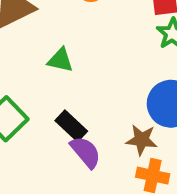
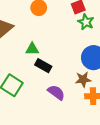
black rectangle: (71, 126) -> (43, 66), moved

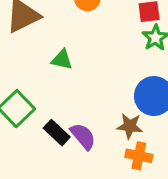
black rectangle: (43, 66) -> (57, 133), moved

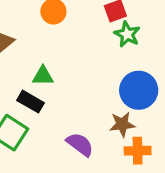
black rectangle: (57, 133) -> (30, 102), moved

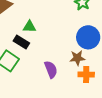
purple semicircle: (80, 144) -> (51, 69), turned 30

